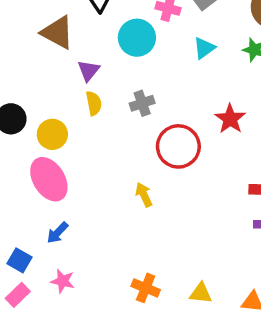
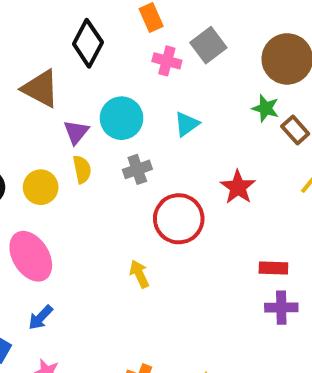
cyan circle: (137, 38) -> (122, 118), moved
cyan triangle: (204, 48) -> (187, 124), moved
yellow circle: (52, 134) -> (41, 187), moved

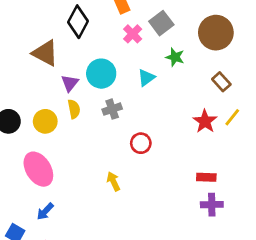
pink cross: (167, 61) -> (133, 34), turned 30
green star: (266, 108) -> (175, 57), moved
red star: (238, 187) -> (205, 121), moved
red circle: (179, 219) -> (141, 143), size x0.6

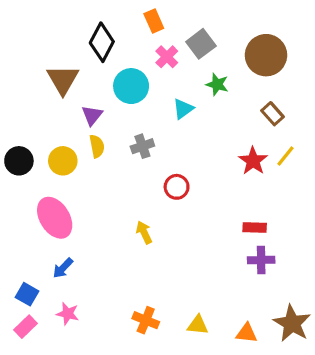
brown triangle: (45, 53) -> (63, 80), turned 32
cyan circle: (101, 74) -> (131, 86), moved

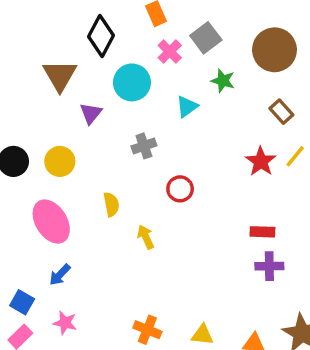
yellow semicircle: (97, 146) -> (111, 204), moved

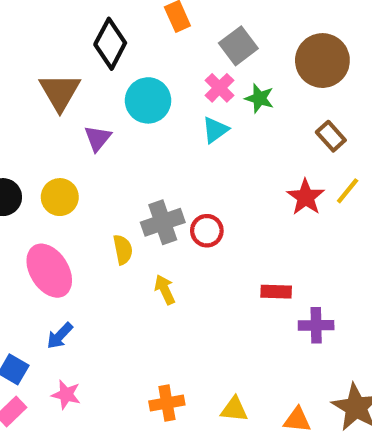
pink cross: (170, 52) -> (219, 88), moved
gray cross: (144, 146) -> (163, 222), moved, size x1.4
red rectangle: (262, 232) -> (276, 292), moved
orange cross: (147, 330) -> (167, 403), turned -32

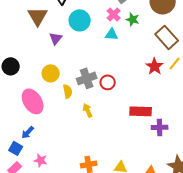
cyan triangle: (215, 130) -> (112, 34), turned 40
brown rectangle: (331, 136) -> (167, 37), size x1.6
yellow circle: (60, 197) -> (51, 73), moved
red rectangle: (276, 292) -> (141, 111), size x1.5
blue arrow: (60, 336) -> (28, 132), moved

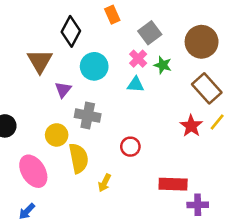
gray cross: (87, 78) -> (88, 116), moved, turned 30
yellow semicircle: (68, 91) -> (79, 158), size x1.6
yellow arrow: (88, 110) -> (104, 183), turned -128

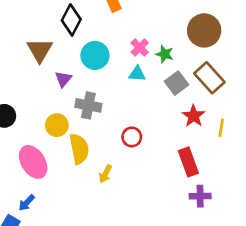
gray square: (150, 33) -> (176, 83), moved
yellow line: (217, 122) -> (221, 128), moved, turned -30
red rectangle: (173, 184) -> (188, 162), moved, turned 68

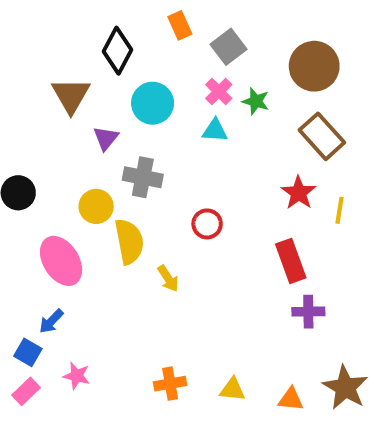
gray square: (176, 83) -> (229, 47), moved
yellow arrow: (105, 174) -> (168, 278), turned -60

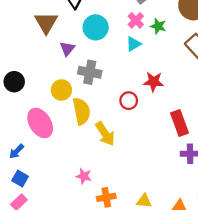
cyan triangle: (215, 130) -> (133, 44), turned -35
red star: (299, 193) -> (153, 82), moved, turned -30
yellow arrow: (168, 278) -> (105, 134), size x1.5
blue arrow: (51, 321) -> (17, 151), moved
pink star: (77, 376) -> (84, 176), moved

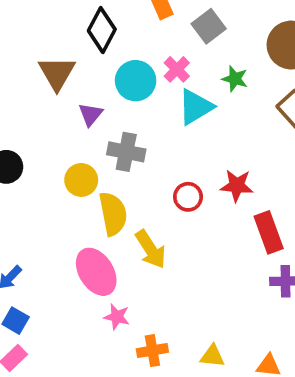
pink cross: (136, 20) -> (177, 69), moved
cyan triangle: (133, 44) -> (196, 107), size x1.5
red star: (153, 82) -> (237, 186), moved
pink ellipse: (40, 123) -> (96, 272), moved

